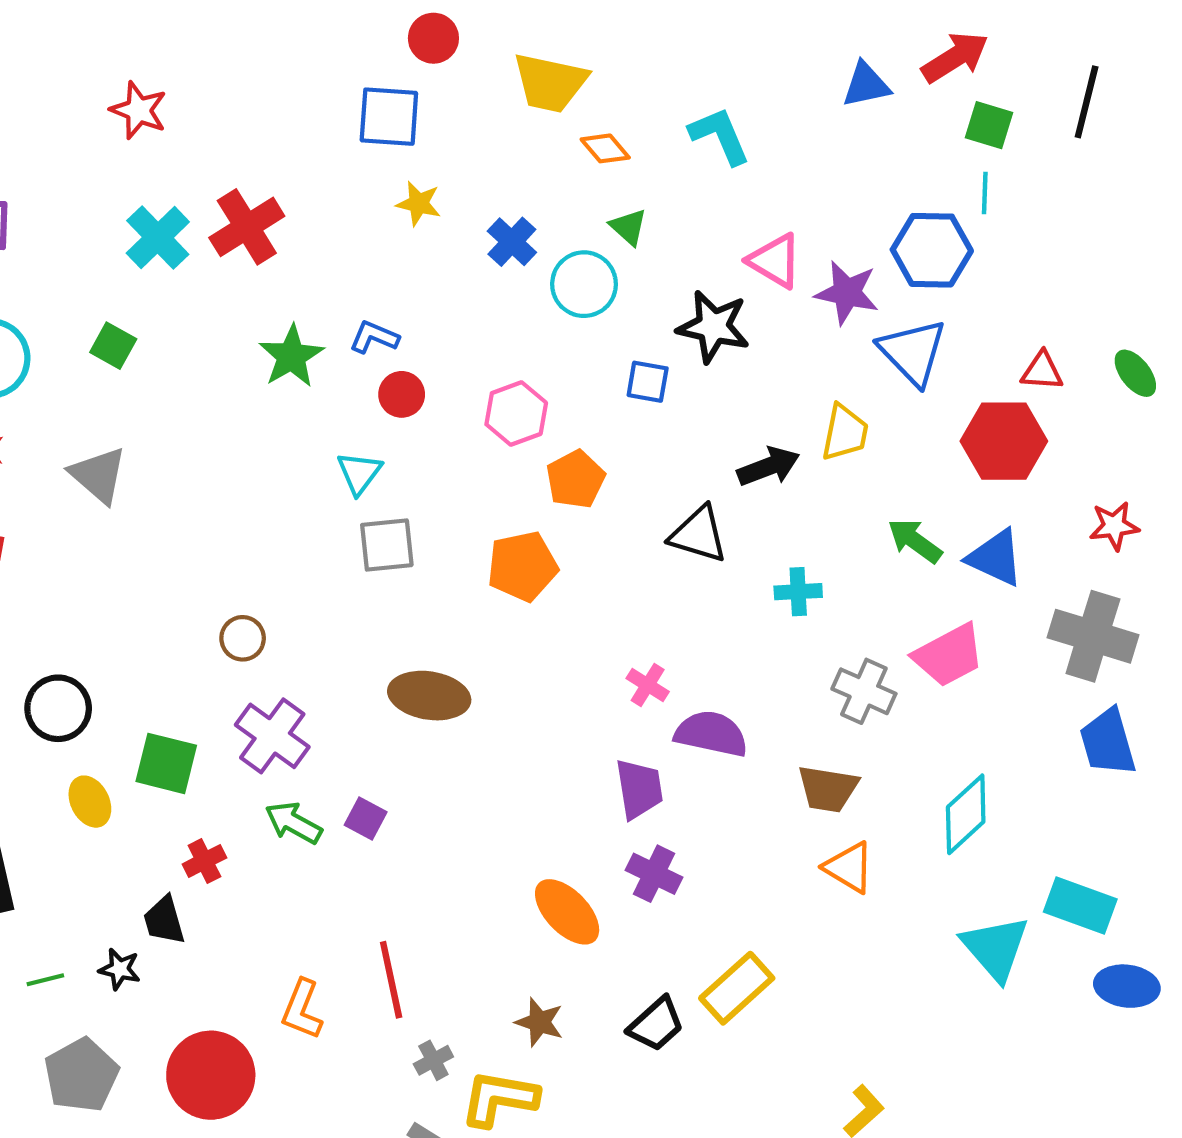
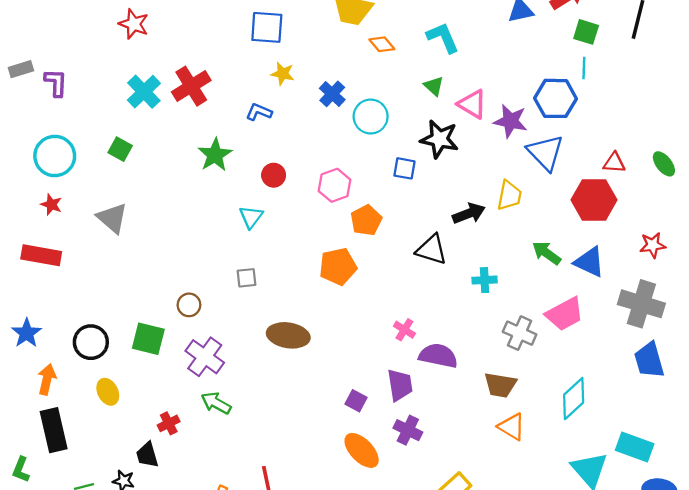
green triangle: (629, 227) -> (434, 86), moved
blue L-shape: (374, 337) -> (259, 112), moved
gray square: (387, 545) -> (247, 278), moved, size x0.7
green square: (166, 763) -> (148, 339), moved
purple square: (366, 819) -> (356, 401), moved

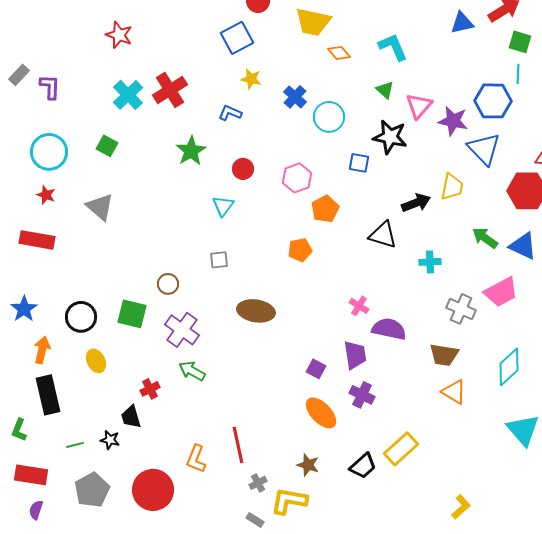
blue square: (267, 27) -> (237, 38), turned -32
gray rectangle: (21, 69) -> (19, 75), turned -30
pink triangle: (472, 104) -> (419, 106), turned 40
orange pentagon: (338, 267) -> (300, 250), size x0.7

